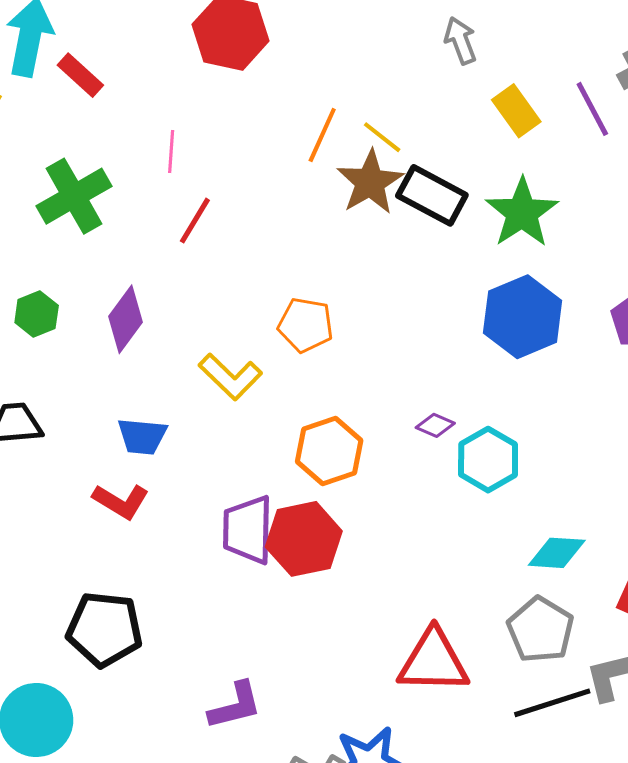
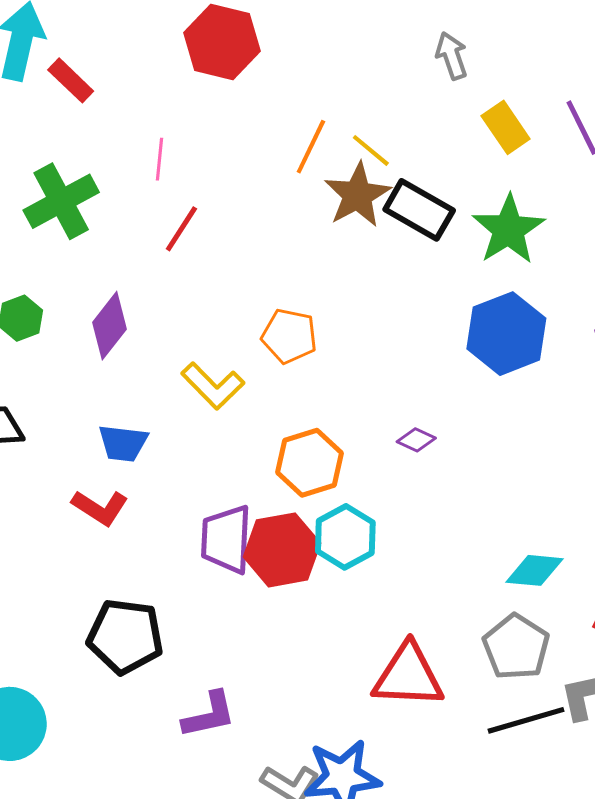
cyan hexagon: (488, 460) -> (345, 537), moved
black pentagon: (104, 629) -> (125, 636), moved

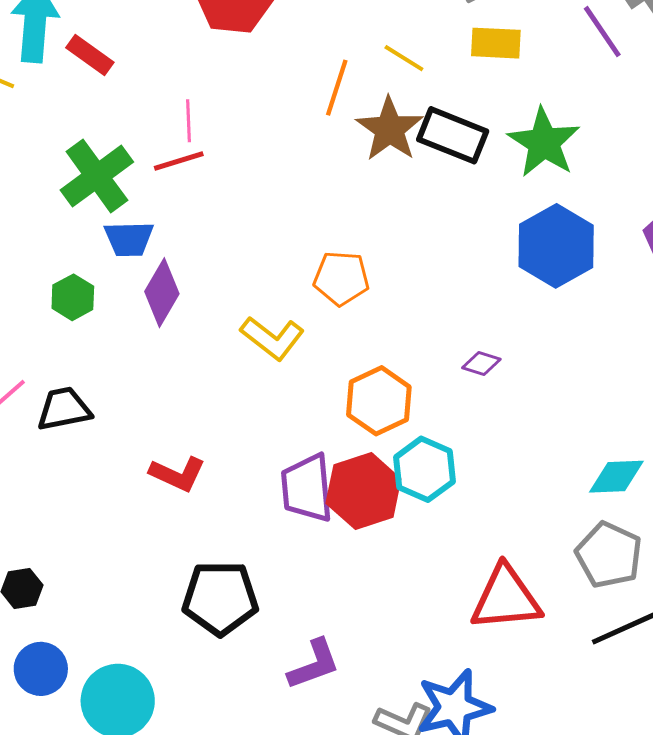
yellow rectangle: (506, 127) -> (496, 43), moved, turned -45
yellow line: (371, 150) -> (404, 58), moved
red line: (181, 229) -> (179, 161), moved, turned 48
blue trapezoid: (123, 443) -> (129, 239), moved

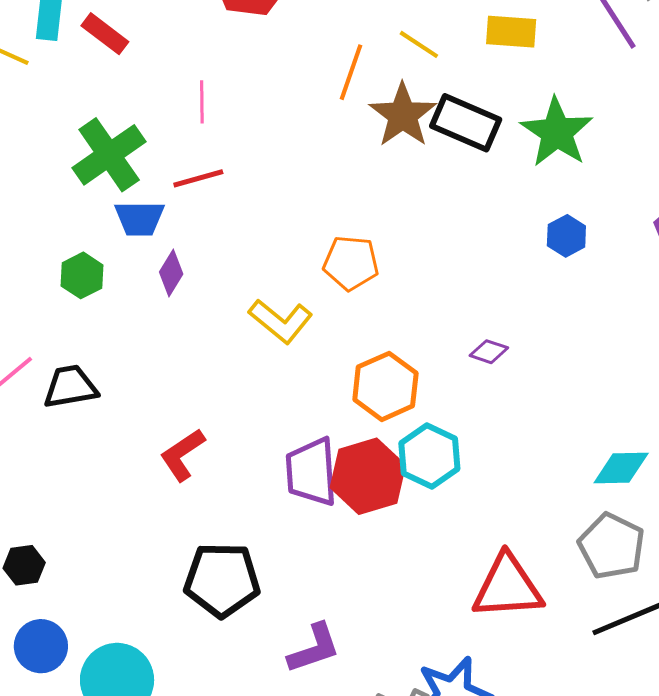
red line: (179, 161) -> (198, 178), moved
blue hexagon: (556, 246) -> (566, 236), size x0.5
purple diamond: (162, 293) -> (171, 273), size x0.7
red L-shape: (178, 474) -> (182, 455), turned 120

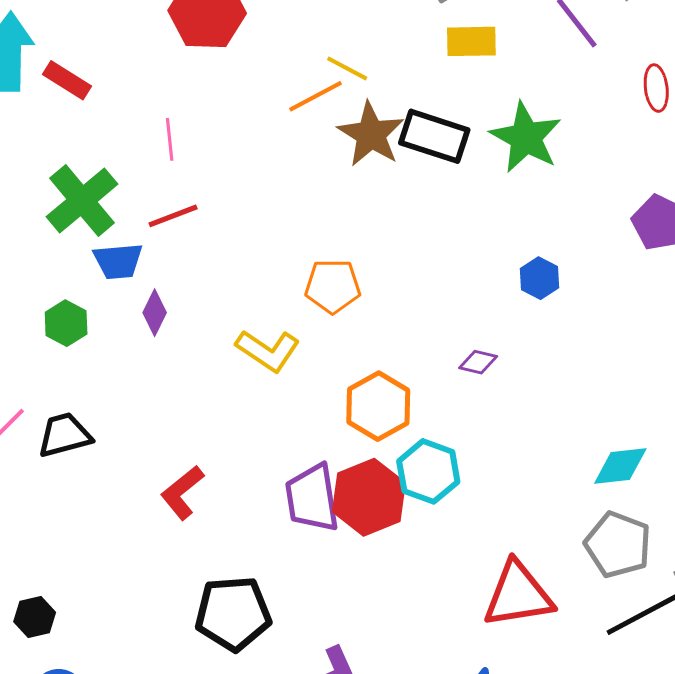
yellow line: (419, 44) -> (347, 68), moved
orange line: (351, 72) -> (315, 96), turned 48
blue hexagon: (566, 236) -> (539, 278), moved

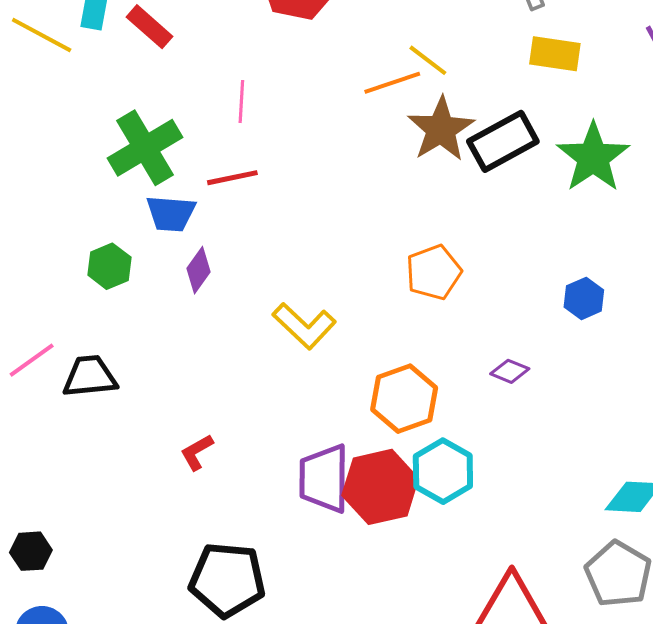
black rectangle: (434, 136) -> (503, 141), turned -56
orange pentagon: (333, 286) -> (434, 272), moved, turned -30
red L-shape: (182, 492) -> (197, 452), size x0.7

